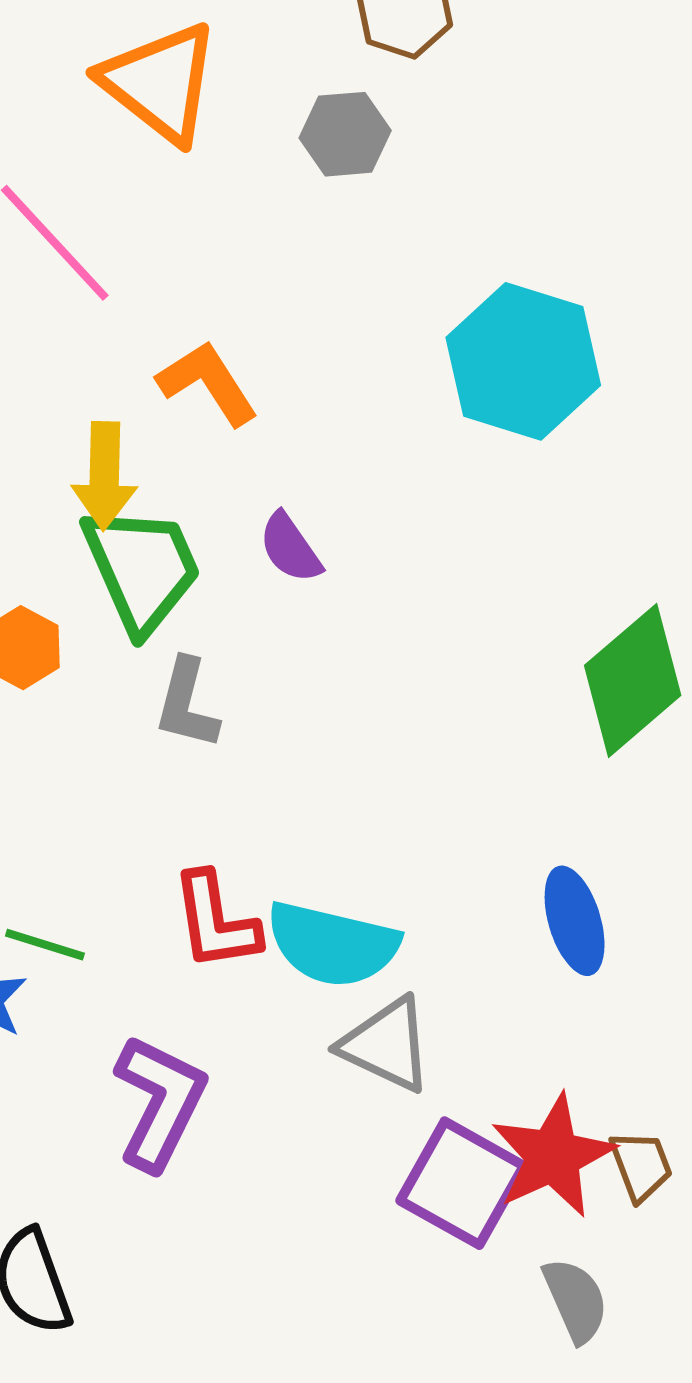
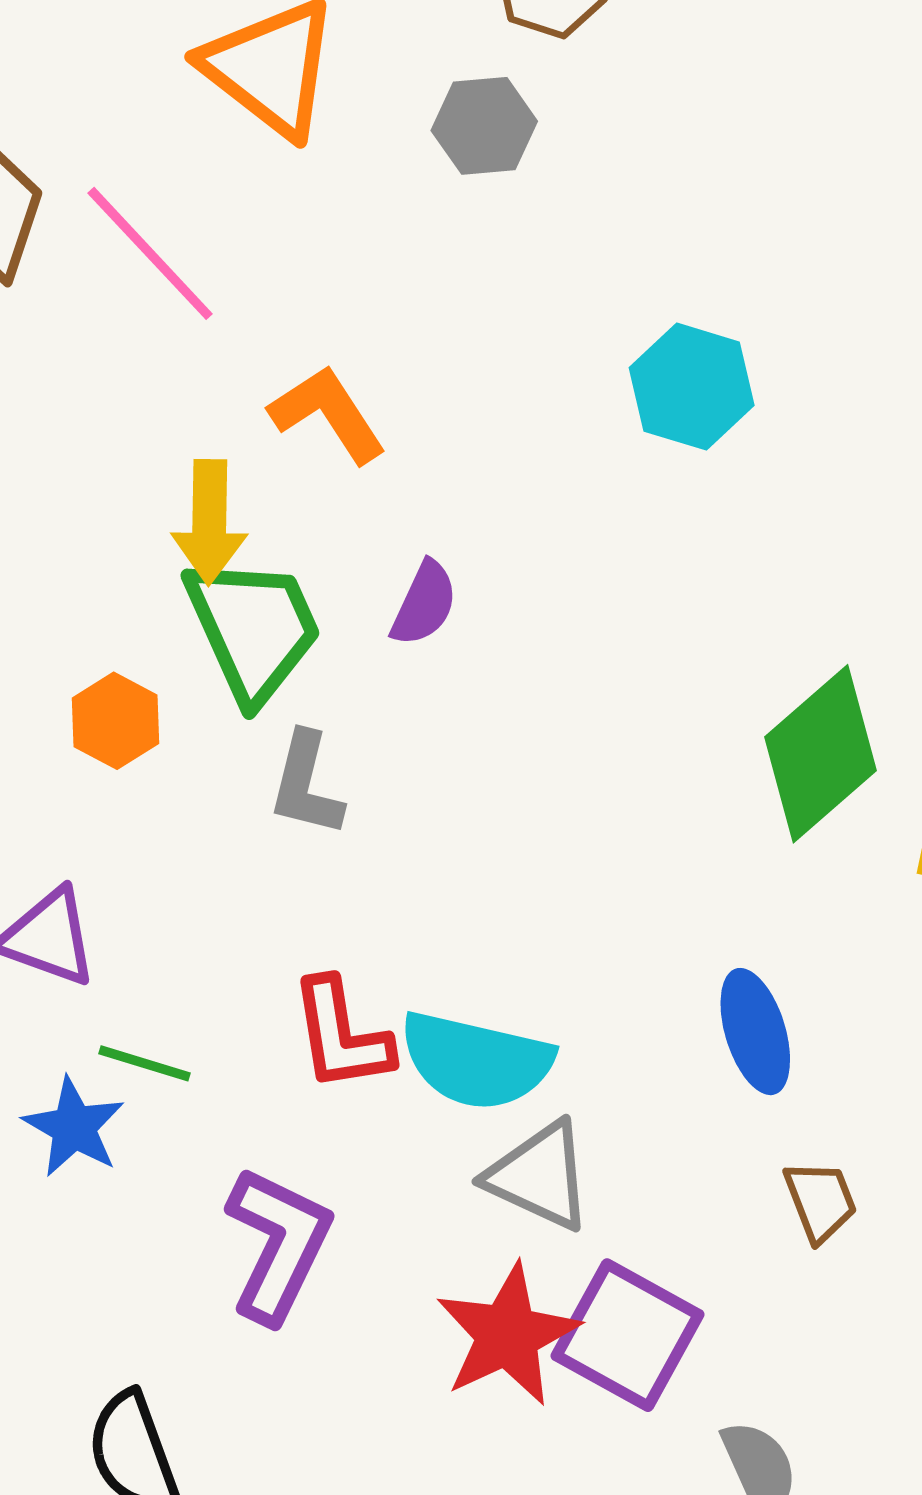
cyan hexagon: (523, 361) -> (692, 387), size x0.7
purple semicircle: (290, 548) -> (424, 604), turned -120
red star: (553, 1156) -> (507, 1335), moved
brown trapezoid: (641, 1166) -> (820, 1201), moved

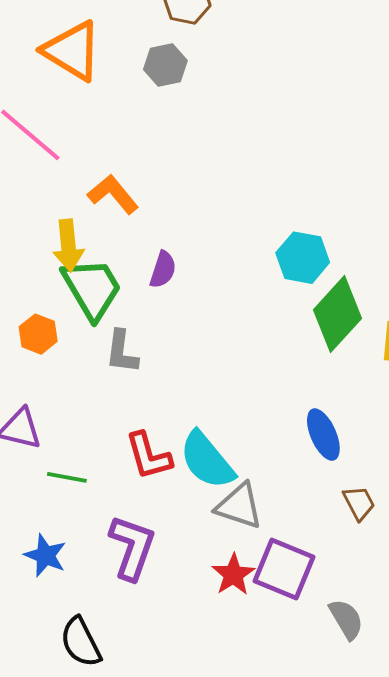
cyan hexagon: (692, 387) -> (303, 258), moved
cyan semicircle: (476, 1061) -> (207, 460), turned 44
blue star: (74, 1127) -> (45, 555), moved
red star: (507, 1335) -> (233, 575), size x0.7

